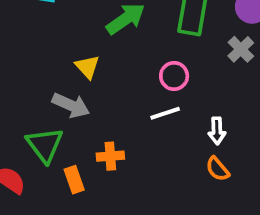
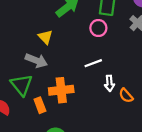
pink circle: (174, 76) -> (98, 28), moved
white arrow: (217, 131) -> (109, 83), moved
orange cross: (110, 156) -> (61, 90), size x1.5

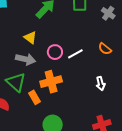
pink circle: (98, 28) -> (55, 52), moved
white arrow: (109, 83) -> (101, 83), moved
orange semicircle: (126, 96) -> (105, 49), moved

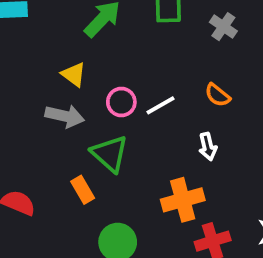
green triangle: (16, 82) -> (110, 154), moved
orange cross: (51, 82) -> (183, 200), moved
white arrow: (101, 83) -> (208, 147), moved

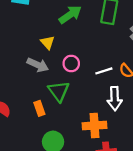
white line: (160, 105) -> (104, 71), moved
white arrow: (208, 147) -> (115, 99), size x1.5

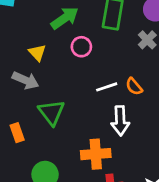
pink circle: (71, 64) -> (81, 47), moved
orange rectangle: (39, 108) -> (17, 133), moved

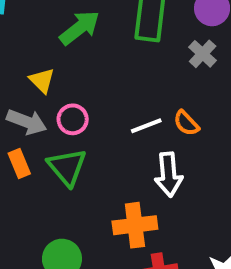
pink circle: (81, 47) -> (73, 119), moved
orange rectangle: (17, 133) -> (19, 163), moved

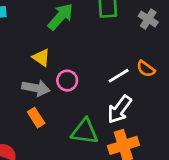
green triangle: (67, 167) -> (85, 131), moved, turned -32
white arrow: (169, 174) -> (119, 109), moved, turned 52

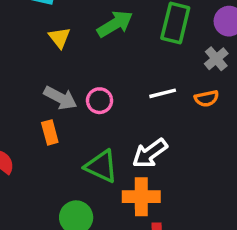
yellow triangle: (41, 58) -> (59, 38), moved
orange semicircle: (146, 69) -> (207, 98), moved, turned -66
white line: (119, 76) -> (163, 93), moved

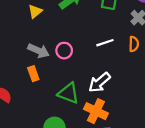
yellow triangle: (59, 38) -> (35, 11), turned 32
orange semicircle: (207, 98) -> (134, 44), turned -72
orange cross: (141, 197) -> (96, 111), turned 30

